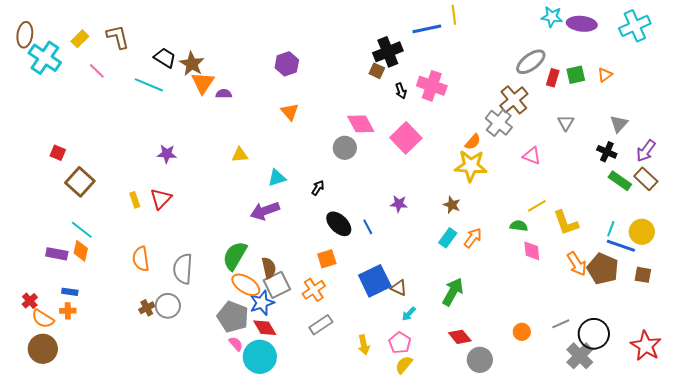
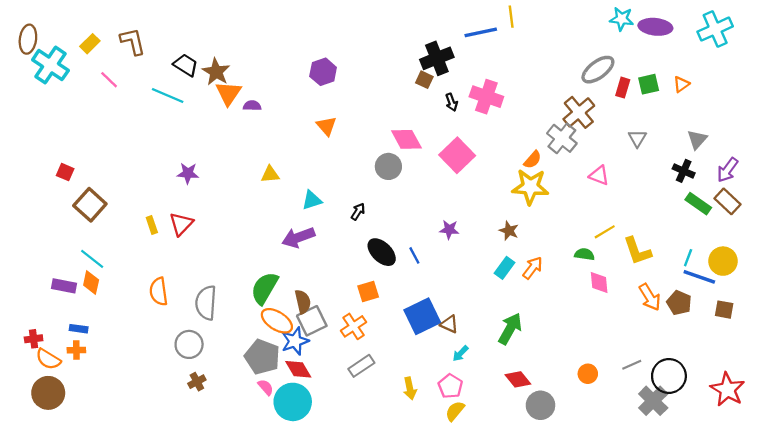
brown pentagon: (603, 269) -> (679, 303), size x0.7
red cross: (30, 301) -> (34, 339), turned 35
brown cross: (147, 308) -> (197, 382), moved

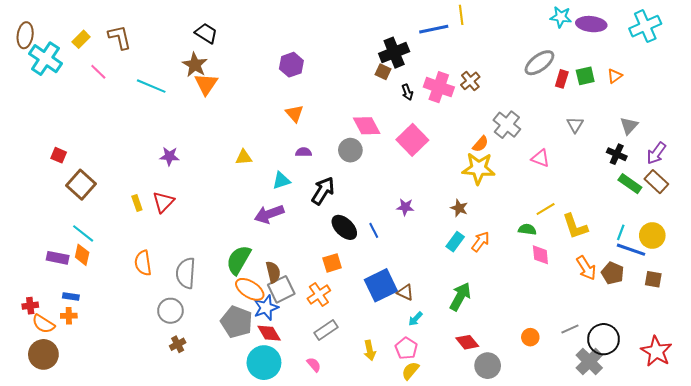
black trapezoid: (186, 65) -> (206, 33), moved
purple semicircle: (252, 106) -> (304, 152), moved
brown cross: (579, 112) -> (470, 81), moved, size x0.7
black arrow: (358, 212) -> (323, 191), size x1.8
pink semicircle: (266, 387) -> (314, 365), moved

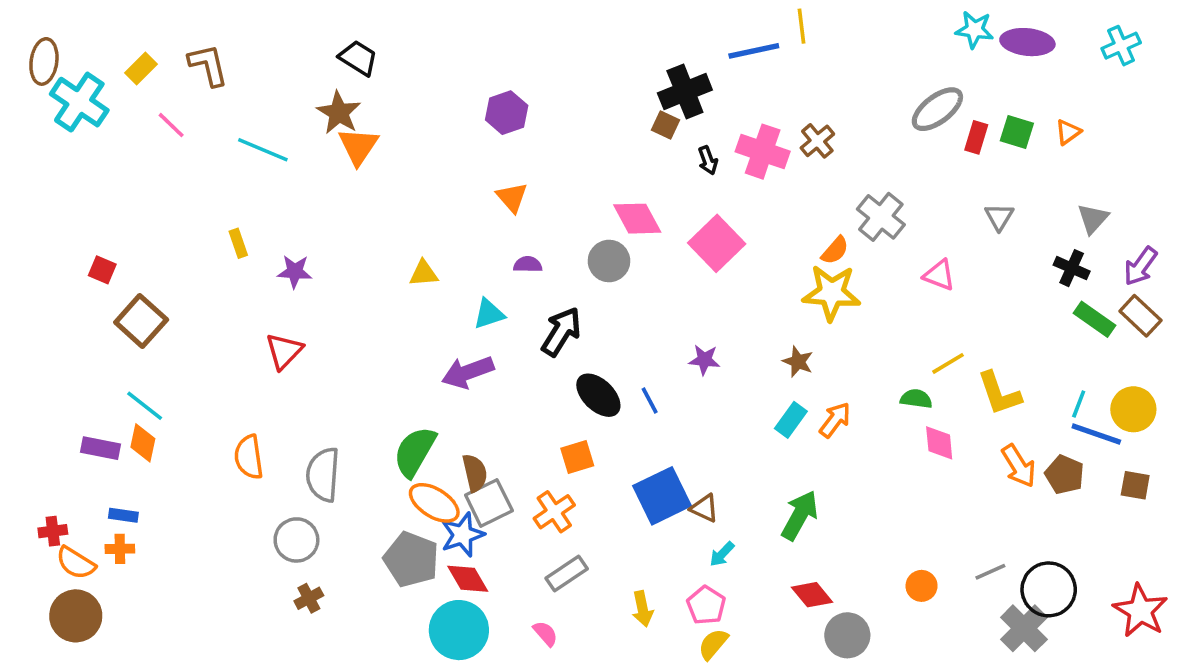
cyan cross: (645, 26) -> (1121, 46), size x0.7
green square: (585, 76) -> (1017, 132), turned 30
yellow rectangle: (137, 203) -> (238, 243), moved

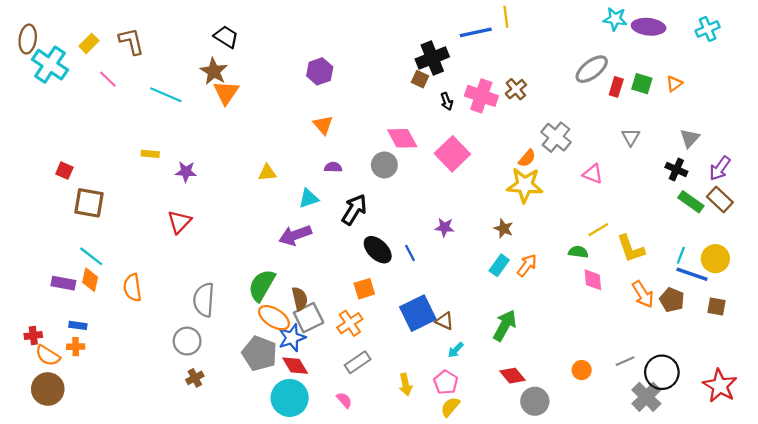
yellow rectangle: (238, 243) -> (150, 154), turned -66
brown square: (141, 321) -> (89, 203), turned -32
orange semicircle: (249, 457) -> (132, 288), moved

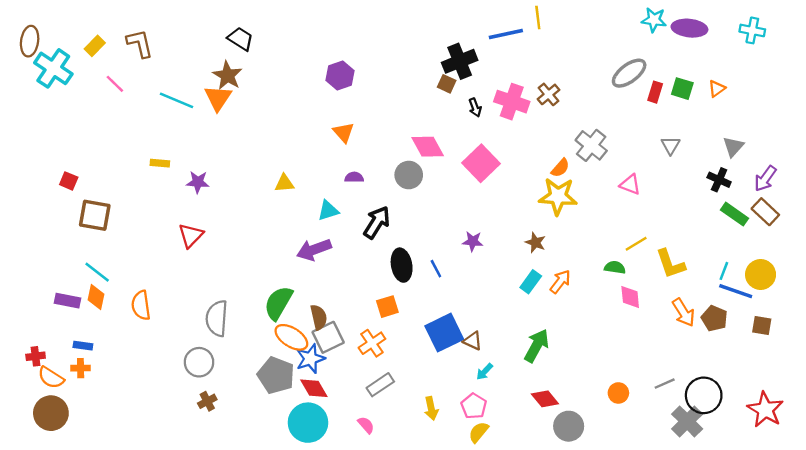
cyan cross: (708, 29) -> (752, 30), turned 35
orange triangle: (226, 93) -> (218, 98), moved
black ellipse: (378, 250) -> (402, 265), turned 36

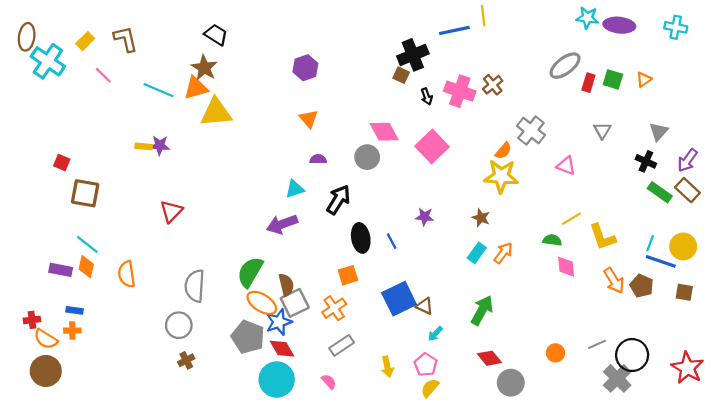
orange triangle: (218, 98) -> (196, 88), turned 40
purple star: (198, 182) -> (160, 145), moved
yellow triangle: (284, 183) -> (216, 112), moved, size x1.8

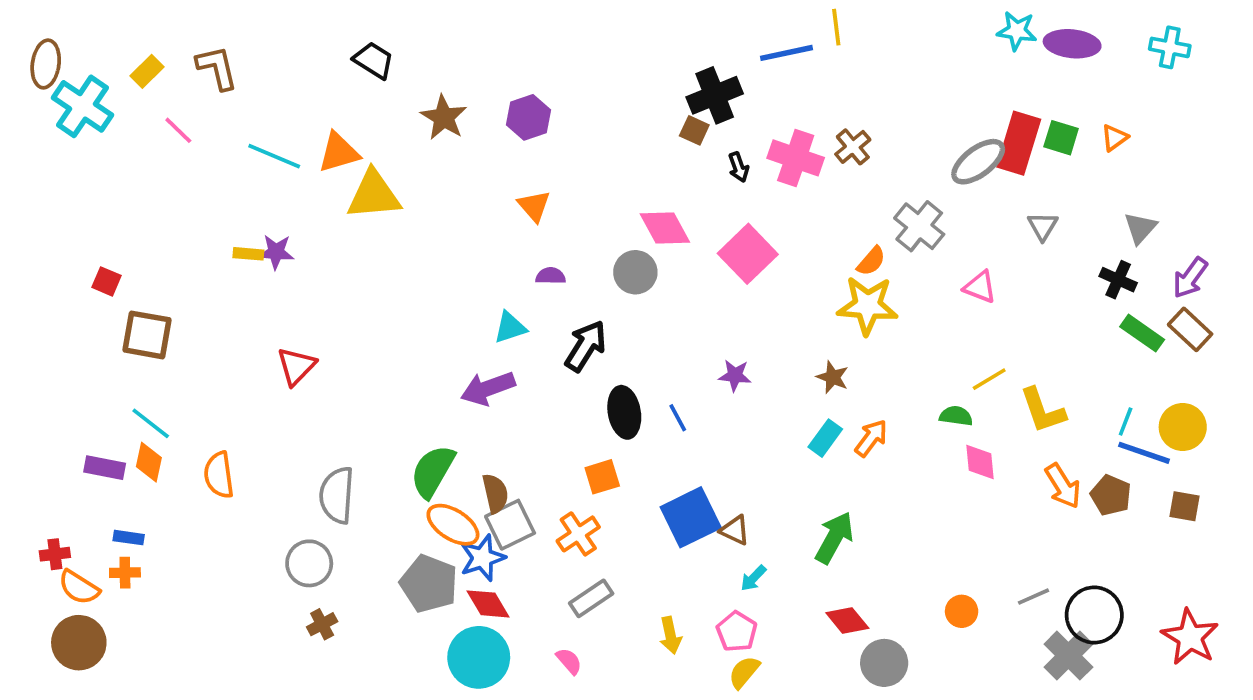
gray ellipse: (565, 66) -> (978, 162), moved
brown star: (204, 68) -> (444, 117), moved
red rectangle: (588, 83) -> (1019, 143), size x1.8

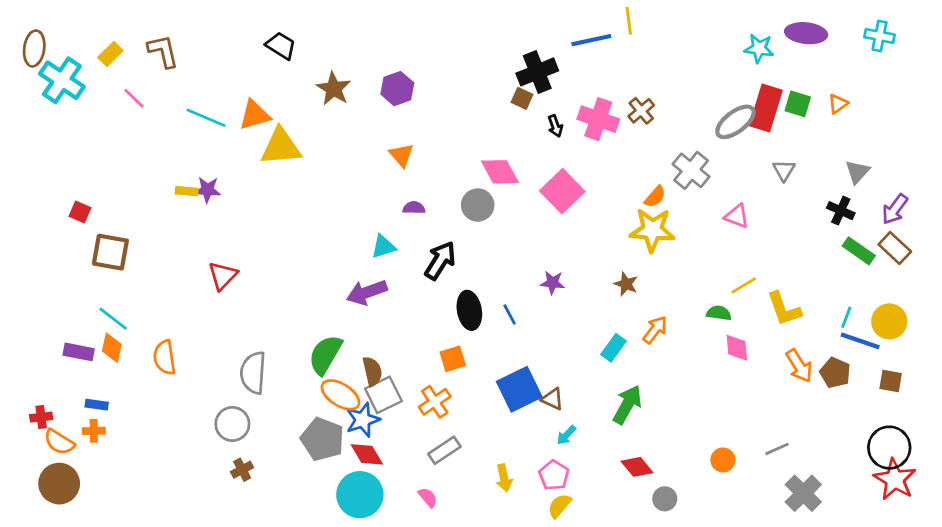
cyan star: (1017, 31) -> (759, 48), moved
cyan rectangle: (825, 438) -> (613, 348), moved
black circle: (1094, 615) -> (889, 448), moved
gray circle: (884, 663) -> (665, 499), size x0.7

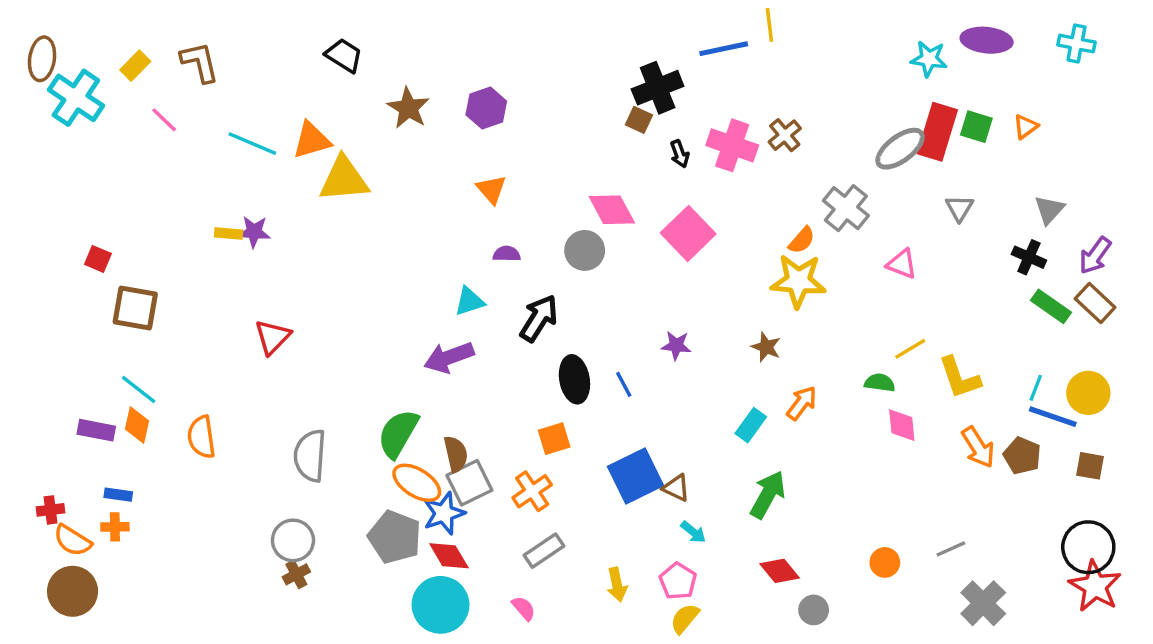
gray circle: (232, 424) -> (293, 540), moved
cyan arrow: (566, 435) -> (693, 532), turned -95

